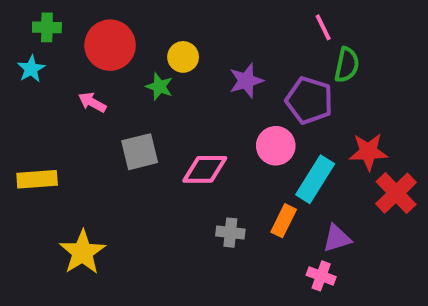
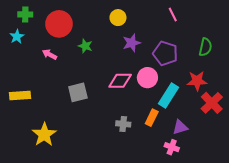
yellow circle: (183, 57) -> (118, 18), moved
green semicircle: (347, 65) -> (205, 47), moved
gray square: (140, 152) -> (78, 92), moved
pink diamond: (205, 169) -> (120, 81), moved

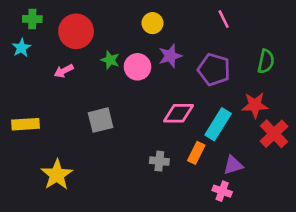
pink arrow: (50, 54) -> (64, 71), turned -56
pink circle: (147, 78) -> (137, 67), moved
pink diamond: (120, 81) -> (178, 113), moved

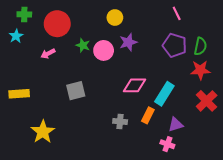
pink line: (224, 19) -> (177, 13), moved
purple pentagon: (214, 70) -> (175, 45), moved
red star: (255, 105) -> (200, 70), moved

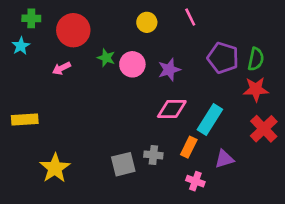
pink line: (177, 13) -> (190, 17), moved
purple star: (128, 42) -> (169, 70), moved
gray square: (76, 91) -> (123, 164), moved
pink cross: (167, 144) -> (195, 181), moved

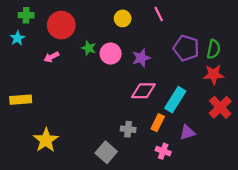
gray square: (123, 164) -> (106, 152), moved, turned -35

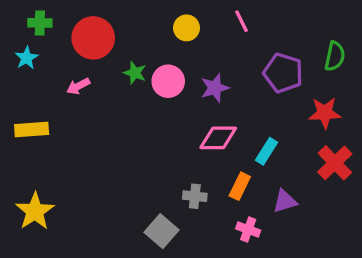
green semicircle: (214, 49) -> (335, 56), moved
yellow rectangle: (21, 100) -> (32, 130), moved
cyan rectangle: (175, 100) -> (266, 151), size x0.7
yellow star: (46, 140) -> (35, 211), moved

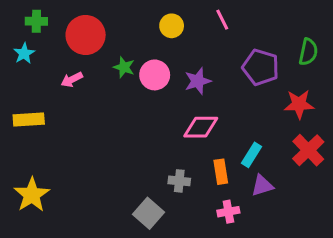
cyan rectangle: (266, 151) -> (251, 155), moved
orange rectangle: (240, 186) -> (221, 172), turned -35
pink cross: (248, 230) -> (228, 212), turned -30

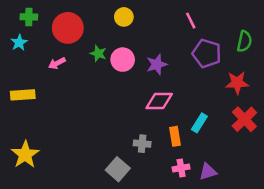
pink line: (222, 20) -> (191, 21), moved
yellow circle: (172, 26) -> (124, 17), moved
purple triangle: (262, 186) -> (208, 172), moved

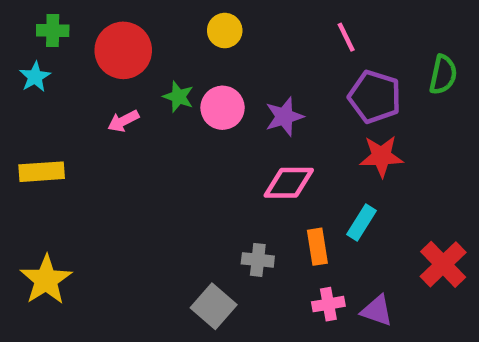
pink arrow: (57, 63) -> (123, 121), moved
red star: (237, 83) -> (381, 156), moved
red cross: (244, 119) -> (443, 264), moved
purple triangle: (208, 172) -> (377, 311), turned 36

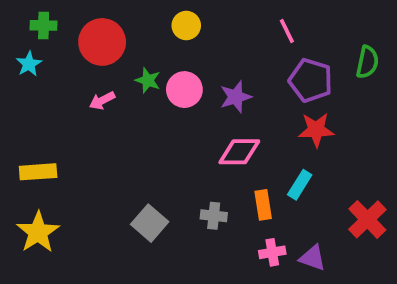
yellow rectangle: (42, 172) -> (38, 172), moved
gray square: (214, 306) -> (150, 223), moved

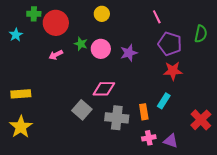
green cross: (44, 25) -> (34, 14), moved
pink diamond: (239, 152) -> (104, 89), moved
gray cross: (214, 216) -> (117, 118), size x1.6
gray square: (150, 223) -> (82, 110), moved

